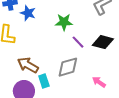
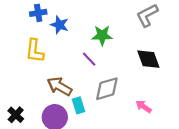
purple line: (78, 42) -> (89, 59), moved
black diamond: (103, 42) -> (148, 59), turned 55

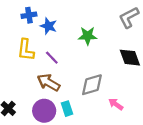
purple line: (89, 59) -> (52, 58), moved
cyan rectangle: (78, 105) -> (67, 109), moved
pink arrow: (144, 106) -> (116, 104), moved

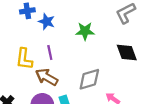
yellow L-shape: (26, 50) -> (24, 59), moved
purple line: (52, 58) -> (50, 53), turned 32

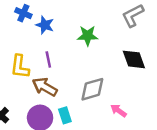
blue cross: (27, 11) -> (23, 13), turned 32

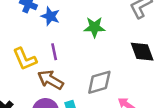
yellow L-shape: (20, 67) -> (25, 59), turned -30

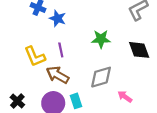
green star: (94, 27) -> (101, 39), moved

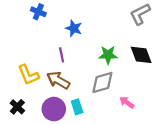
blue star: (58, 18) -> (74, 28), moved
green star: (101, 39) -> (108, 55), moved
yellow L-shape: (35, 56) -> (28, 75), moved

